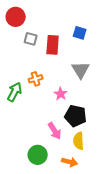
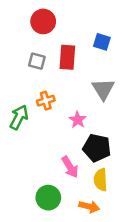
red circle: (16, 17) -> (43, 21), moved
gray square: (31, 39) -> (37, 61), moved

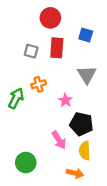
red circle: (43, 21) -> (50, 18), moved
green circle: (48, 198) -> (26, 162), moved

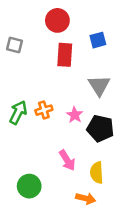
blue square: (86, 35) -> (98, 40), turned -32
gray square: (31, 51) -> (14, 45), moved
orange cross: (39, 84) -> (44, 110), moved
black pentagon: (81, 124) -> (100, 128), moved

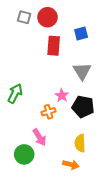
gray square: (14, 45) -> (24, 17), moved
orange cross: (44, 110) -> (49, 112), moved
pink arrow: (67, 160) -> (39, 137), moved

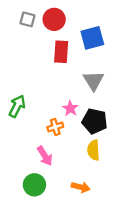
blue square: (81, 33) -> (92, 38), size x1.5
yellow semicircle: (80, 143) -> (93, 150), moved
green circle: (24, 154) -> (34, 185), moved

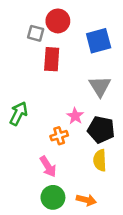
gray square: (27, 19) -> (36, 33), moved
red rectangle: (61, 52) -> (52, 59), moved
green circle: (34, 185) -> (53, 197), moved

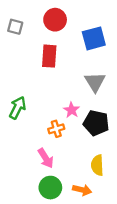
gray square: (36, 33) -> (15, 27), moved
yellow semicircle: (100, 160) -> (97, 165), moved

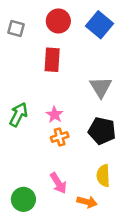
blue square: (94, 38) -> (100, 25), moved, turned -35
pink star: (71, 110) -> (55, 115), moved
pink arrow: (46, 158) -> (58, 183), moved
green circle: (50, 188) -> (23, 199), moved

